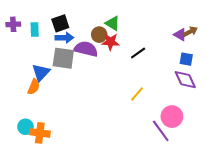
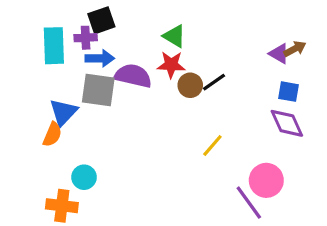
black square: (60, 23) -> (101, 20), moved
purple cross: (13, 24) -> (86, 38), moved
cyan rectangle: (35, 29) -> (54, 46), size x1.6
brown circle: (99, 35) -> (190, 85), moved
cyan circle: (25, 127) -> (84, 177), moved

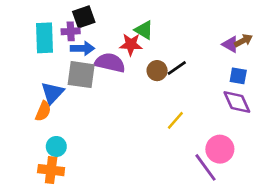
red star: (171, 65) -> (131, 44), moved
cyan circle: (84, 177) -> (56, 147), moved

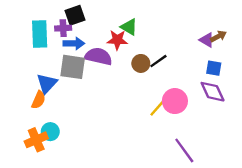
pink circle: (220, 149) -> (175, 101), moved
orange cross: (51, 170) -> (36, 140), moved, turned -30

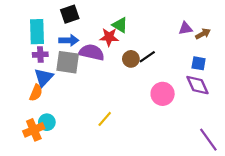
purple cross: (63, 28) -> (40, 55), moved
purple triangle: (207, 40) -> (185, 28), moved, turned -40
yellow line: (157, 108) -> (105, 119), moved
purple line: (184, 150) -> (208, 140), moved

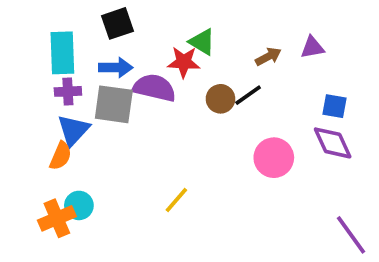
brown arrow: (203, 34) -> (268, 57), moved

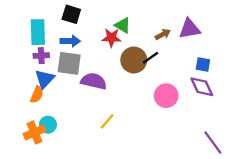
black square: (118, 23) -> (71, 14), turned 36
purple triangle: (312, 47) -> (190, 29), size x1.5
purple semicircle: (154, 88) -> (94, 81), moved
brown circle: (220, 99) -> (134, 60), size x1.5

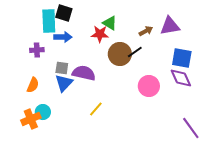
cyan rectangle: (38, 32) -> (49, 21), moved
gray square: (69, 63) -> (62, 68), moved, size x0.6
blue square: (203, 64) -> (182, 58), size x1.5
blue triangle: (45, 79) -> (64, 83), moved

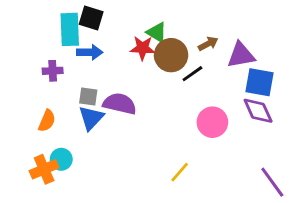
purple triangle: (170, 26) -> (241, 55), moved
brown circle: (120, 54) -> (171, 55), moved
yellow line: (96, 109) -> (180, 172), moved

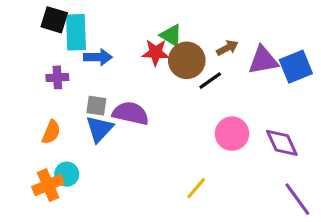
black square: (91, 18) -> (54, 20), moved
blue square: (259, 82) -> (296, 67), moved, turned -32
purple diamond: (258, 111) -> (282, 143), moved

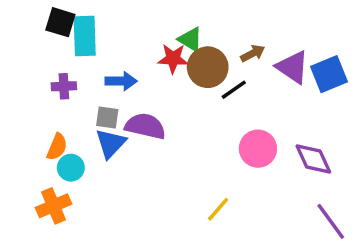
blue arrow: (98, 57) -> (121, 81), moved
purple triangle: (263, 60) -> (293, 67), turned 44
cyan circle: (67, 174) -> (71, 168), moved

